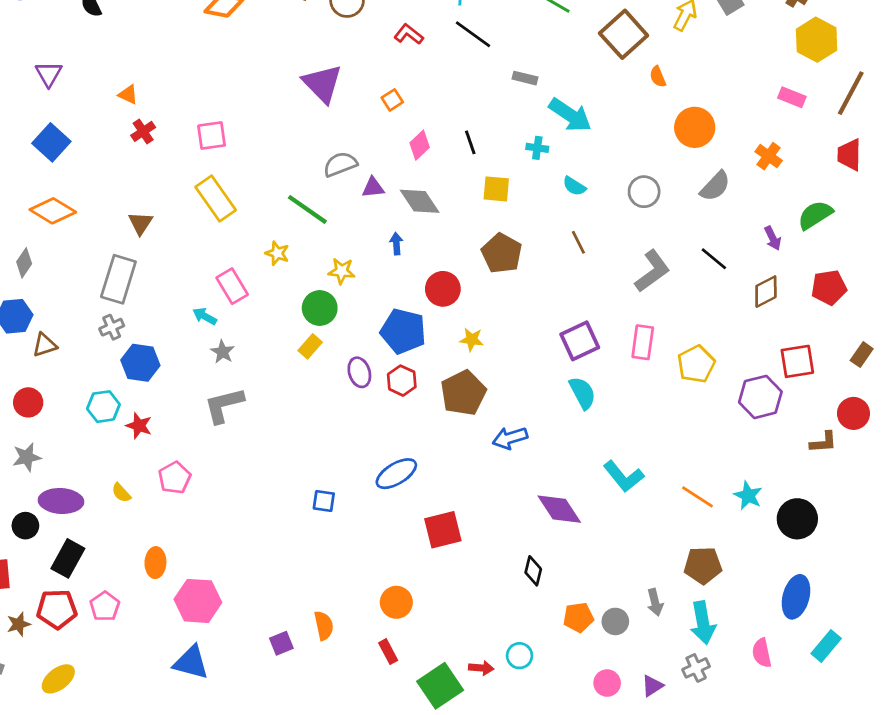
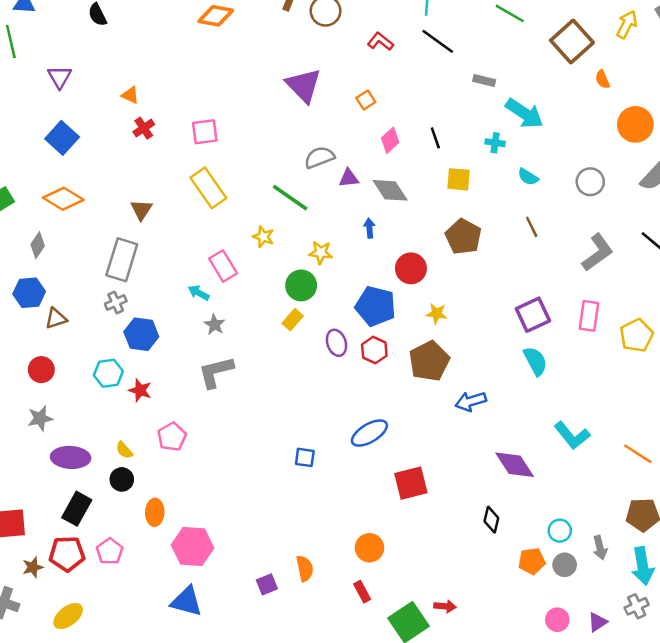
black circle: (25, 526) -> (122, 479), moved
cyan circle: (520, 656) -> (560, 531), moved

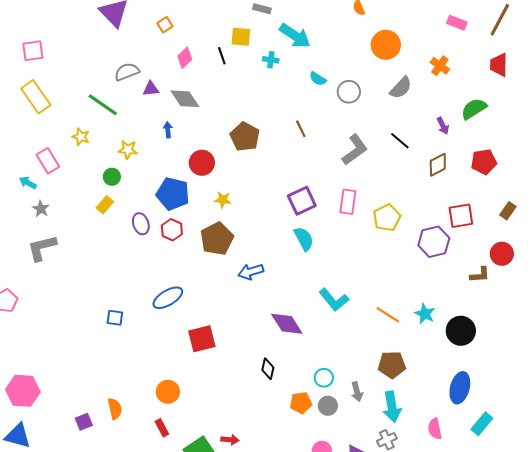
cyan semicircle: (528, 177) -> (318, 79), moved
yellow square: (458, 179) -> (241, 37), moved
green circle: (301, 285) -> (112, 177), size x0.7

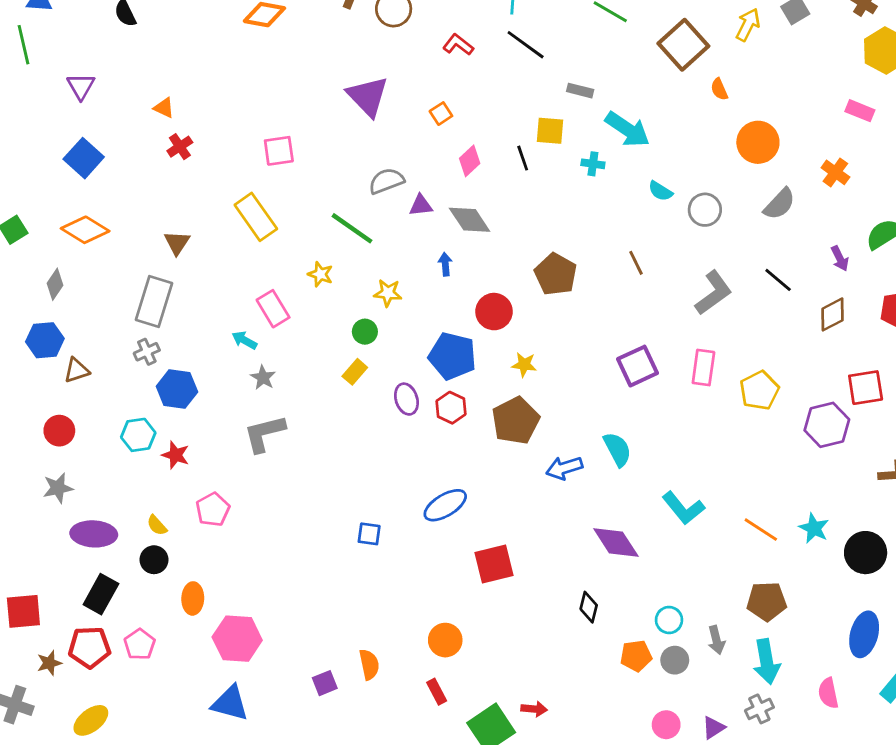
pink square: (33, 51) -> (279, 151), moved
cyan semicircle: (304, 239) -> (617, 449), moved

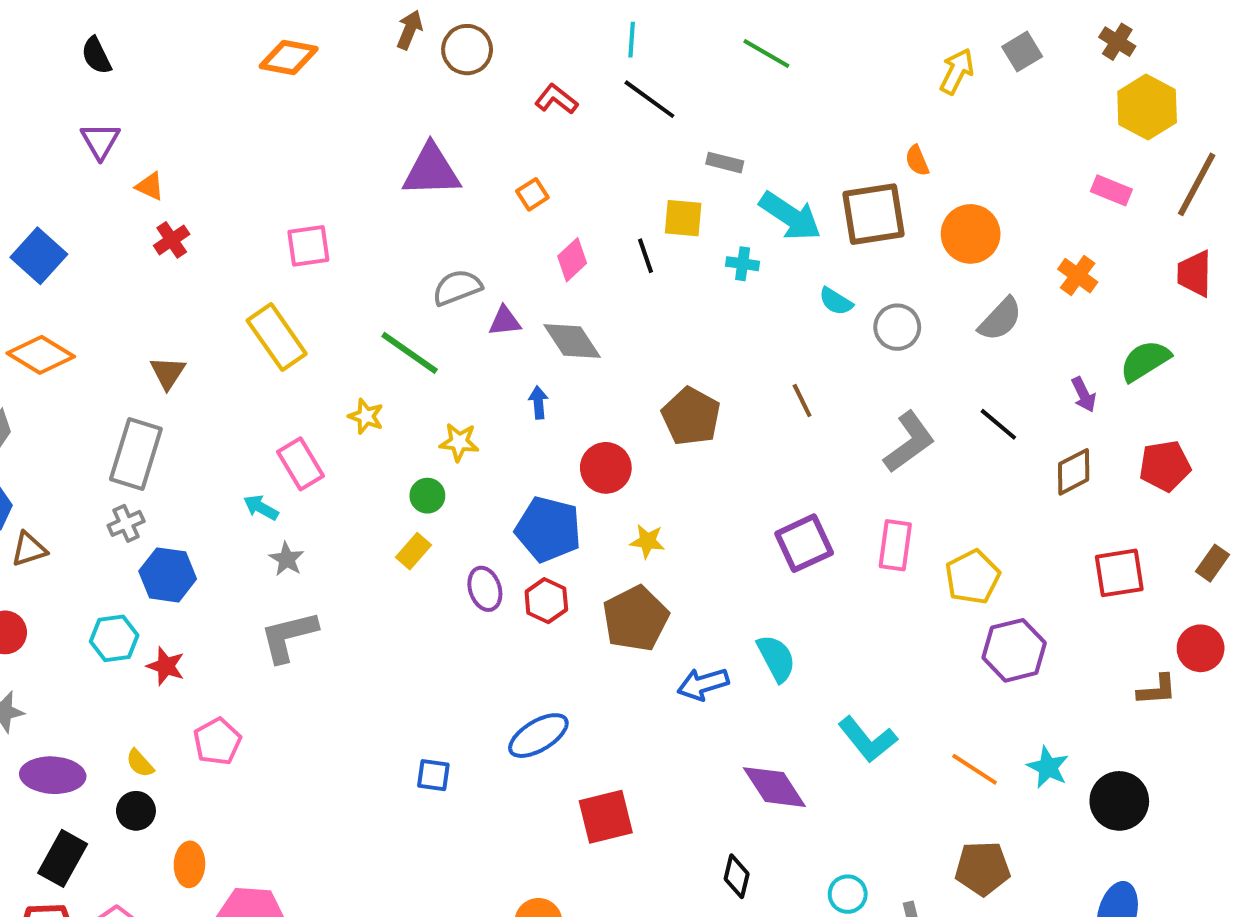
brown square: (683, 45) -> (873, 214), moved, turned 33
purple triangle: (81, 86) -> (100, 141), moved
purple triangle: (368, 96) -> (431, 171), turned -48
purple hexagon: (827, 425) -> (1014, 650), moved

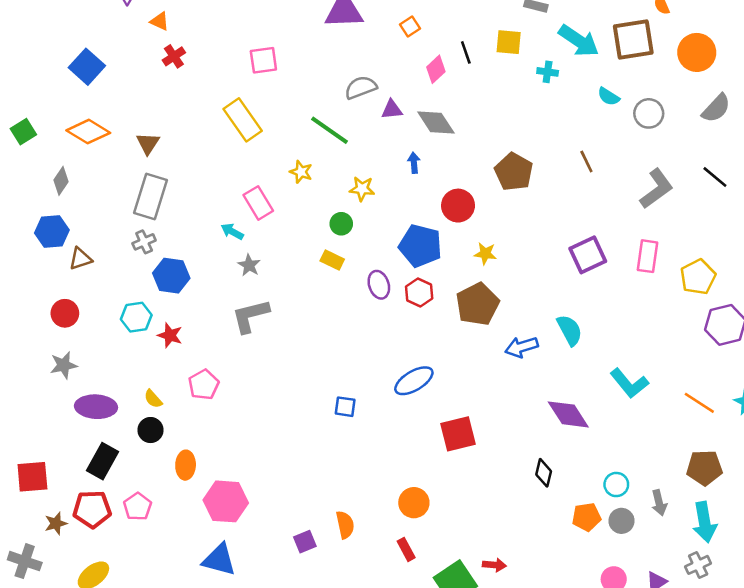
black line: (645, 256) -> (466, 52), moved
brown triangle: (168, 373) -> (148, 143), moved
yellow rectangle: (414, 551) -> (332, 260), turned 75

